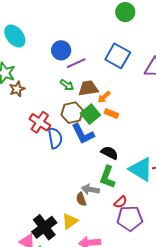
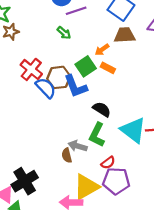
brown trapezoid: (88, 88) -> (125, 35), moved
brown hexagon: (72, 113) -> (59, 77), moved
blue semicircle: (55, 138) -> (46, 88), turned -40
yellow triangle: (70, 221) -> (86, 187), moved, size x1.5

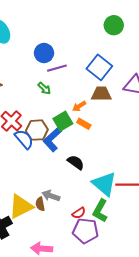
blue L-shape: (76, 86) -> (52, 139), turned 65
green L-shape: (97, 135) -> (100, 211), moved
yellow triangle: (86, 187) -> (21, 206), moved

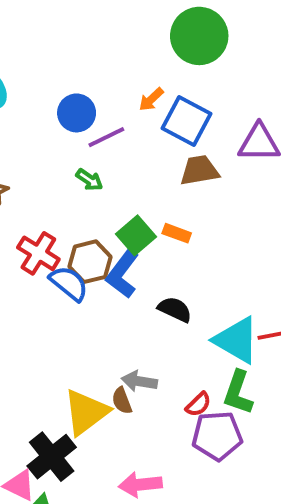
green circle: (114, 25) -> (199, 36), size x1.5
orange arrow: (79, 106) -> (151, 99), moved

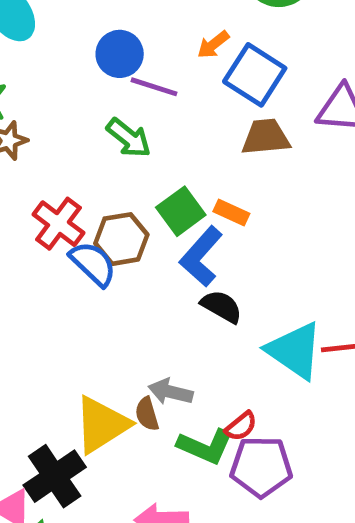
purple line: (106, 137) -> (154, 87), turned 39
green arrow: (89, 180) -> (129, 138), size x1.4
blue L-shape: (122, 274) -> (201, 256), moved
green L-shape: (238, 393) -> (205, 446), moved, turned -90

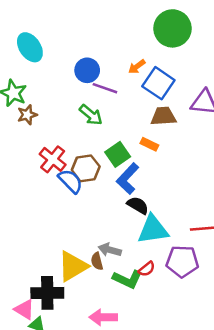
orange rectangle: (231, 212) -> (149, 144), moved
cyan triangle: (295, 350) -> (153, 230), moved, turned -44
purple pentagon: (261, 467) -> (182, 261), moved
black cross: (55, 476) -> (47, 293), turned 32

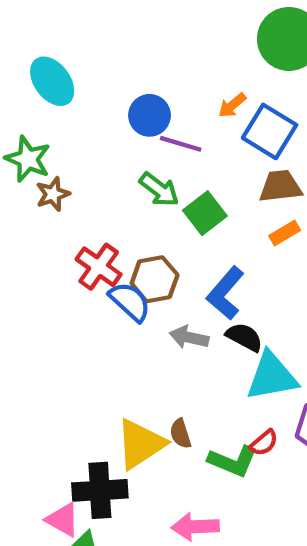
orange rectangle: (149, 144) -> (285, 233), moved, turned -54
green square: (118, 154) -> (205, 213), moved
gray arrow: (110, 250) -> (189, 337), moved

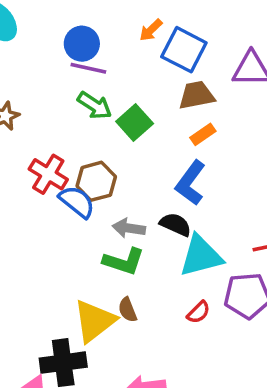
purple line: (181, 144) -> (88, 68), moved
blue L-shape: (225, 293) -> (190, 183), moved
green L-shape: (233, 461) -> (124, 261), moved

